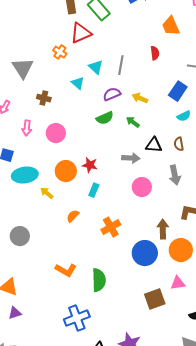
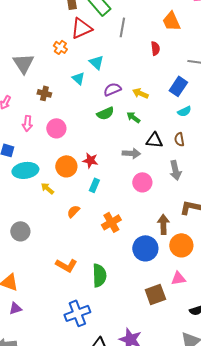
gray line: (121, 65) -> (122, 27), moved

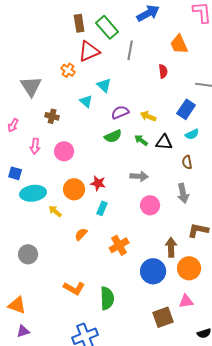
black triangle: (154, 140) -> (164, 142), moved

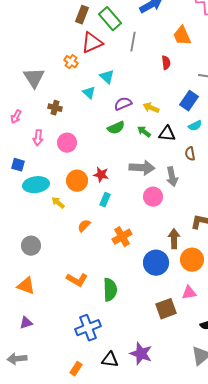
brown rectangle: (79, 23) -> (82, 15), turned 30
gray arrow: (139, 176) -> (142, 168), size x1.4
gray arrow: (183, 193) -> (172, 177), moved
orange triangle: (17, 305) -> (26, 286), moved

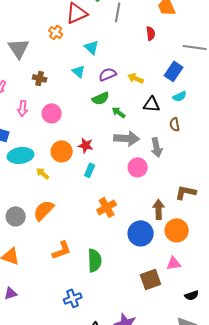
cyan triangle: (89, 93) -> (79, 71), moved
green arrow: (144, 132) -> (119, 112), moved
orange semicircle: (84, 226) -> (44, 210), moved, size x1.6
orange L-shape: (77, 280) -> (62, 250), turned -50
blue cross: (88, 328) -> (73, 298), size x0.7

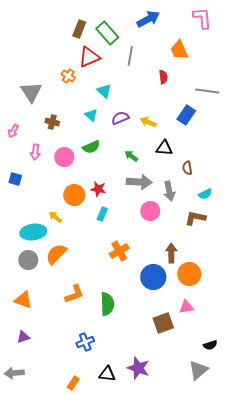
cyan semicircle: (180, 96) -> (205, 194), moved
green semicircle: (101, 98) -> (91, 147), moved
cyan ellipse: (21, 155) -> (33, 232), moved
brown L-shape: (186, 192) -> (195, 218), moved
black semicircle: (192, 295) -> (210, 345), moved

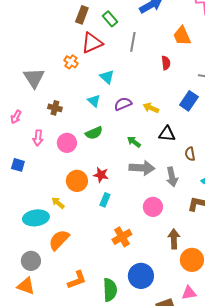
green rectangle: (107, 33) -> (110, 19), size x0.7
pink circle: (150, 211) -> (153, 207), moved
gray circle: (28, 260) -> (31, 261), moved
blue circle: (153, 277) -> (141, 276), moved

